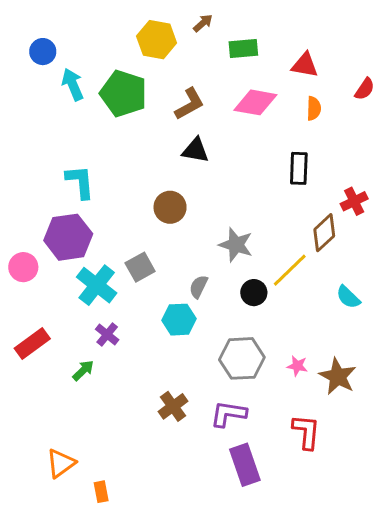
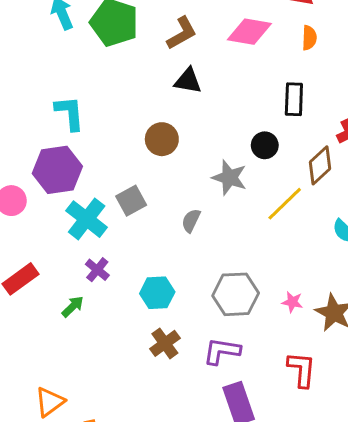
black circle: (254, 293) -> (265, 145), moved
cyan hexagon: (179, 320) -> (157, 293), moved

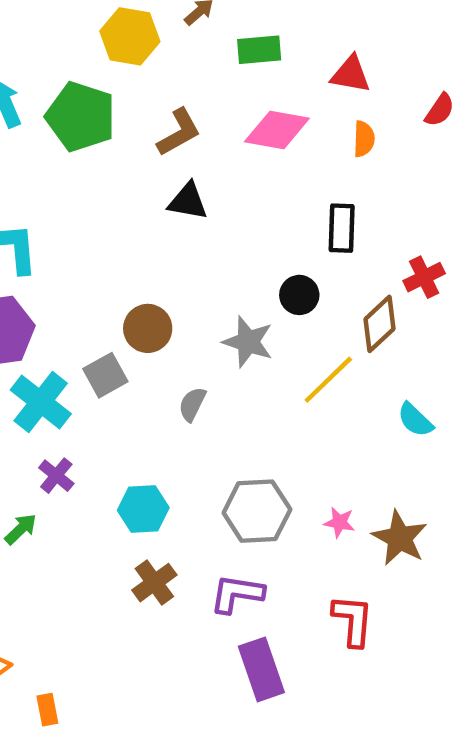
brown circle: (162, 139) -> (148, 328), moved

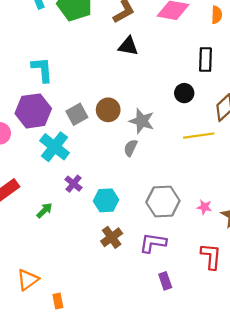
gray star: (248, 342) -> (142, 121), moved
gray square: (105, 375) -> (77, 114), moved
yellow line: (328, 380) -> (199, 136), turned 36
purple cross: (56, 476) -> (74, 184), moved
purple rectangle: (261, 669) -> (165, 281), size x0.6

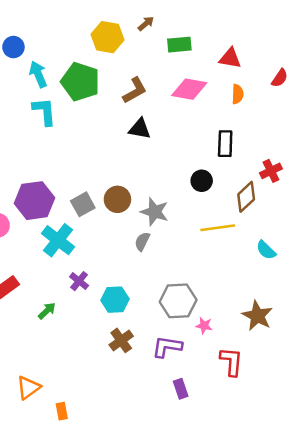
cyan L-shape: (42, 70) -> (44, 111), moved
pink star: (204, 207) -> (204, 326), moved

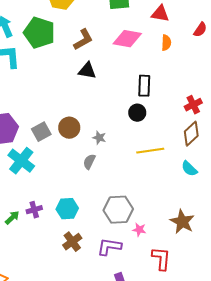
black rectangle: (225, 144) -> (144, 86), moved
brown diamond: (246, 197) -> (191, 134), moved
gray star: (155, 212) -> (99, 138), size x0.6
purple cross: (79, 281) -> (34, 210), moved, turned 35

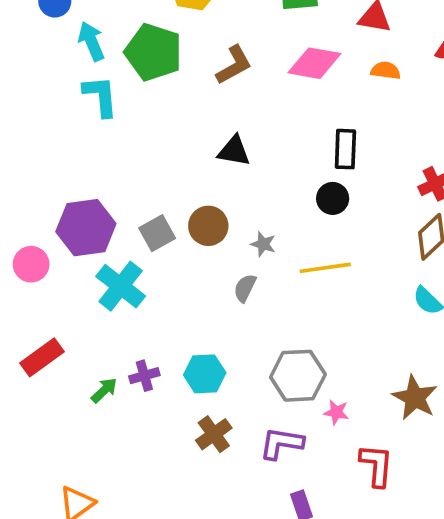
orange semicircle: (166, 43) -> (386, 70), turned -84
black triangle: (87, 71) -> (234, 151), moved
yellow line: (150, 151) -> (325, 268), moved

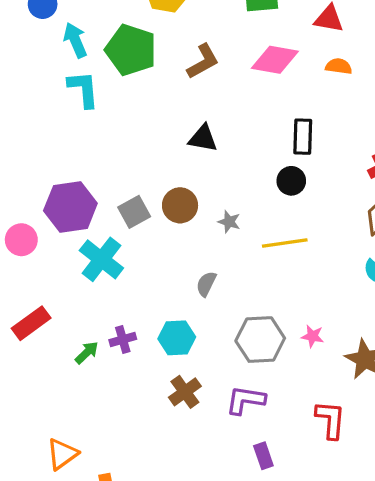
gray semicircle: (245, 288) -> (206, 284), moved
pink star: (336, 412) -> (313, 336), moved

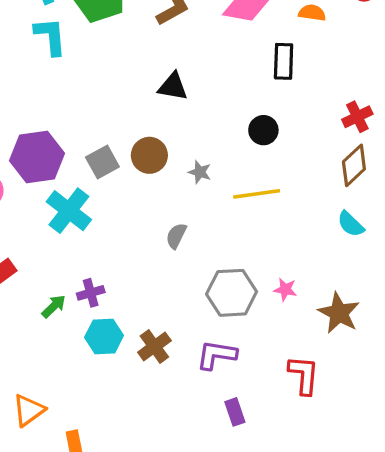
black rectangle: (303, 137) -> (284, 61), moved
cyan hexagon: (177, 338) -> (104, 336), moved

